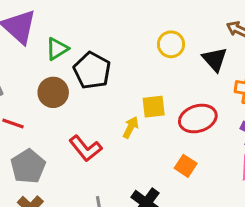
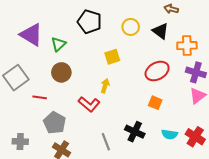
black pentagon: (92, 71) -> (90, 22), moved
yellow square: (154, 107) -> (112, 57), moved
yellow arrow: (131, 127) -> (105, 86), moved

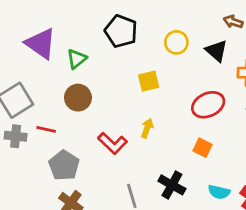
yellow arrow: (105, 86) -> (147, 128), moved
gray cross: (20, 141) -> (16, 136), moved

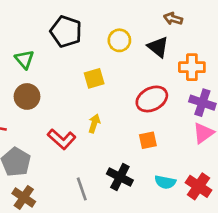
green triangle: (77, 59) -> (24, 59), turned -30
orange square: (202, 148) -> (148, 140), turned -36

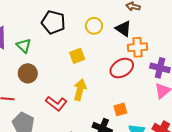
orange cross: (192, 67) -> (138, 47), moved
yellow arrow: (94, 123) -> (80, 90), size x1.5
orange square: (148, 140) -> (120, 109), moved

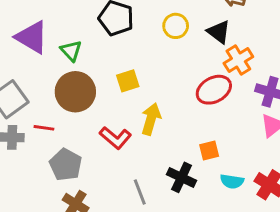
orange cross: (138, 47) -> (238, 60), turned -30
yellow square: (77, 56) -> (128, 81), moved
brown circle: (28, 73) -> (75, 92), size x1.4

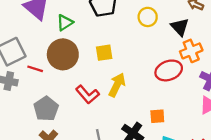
green triangle: (71, 51) -> (65, 23), turned 30
red line: (44, 128) -> (35, 69), moved

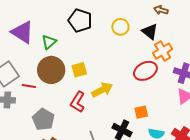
yellow square: (104, 53) -> (79, 70), moved
yellow arrow: (117, 85) -> (102, 90), turned 45
red L-shape: (87, 95) -> (78, 102), turned 80

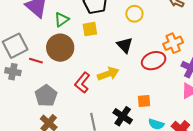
black triangle: (150, 32) -> (125, 45), moved
yellow square: (79, 70) -> (90, 29), moved

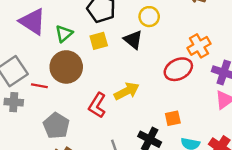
black triangle: (125, 45) -> (133, 40), moved

